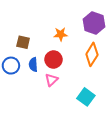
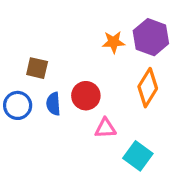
orange star: (61, 34) -> (114, 42), moved
pink triangle: (51, 80) -> (105, 128), moved, turned 40

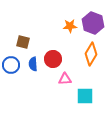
cyan square: (138, 156) -> (85, 96), turned -36

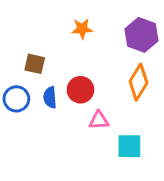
orange star: (70, 26) -> (82, 29), moved

